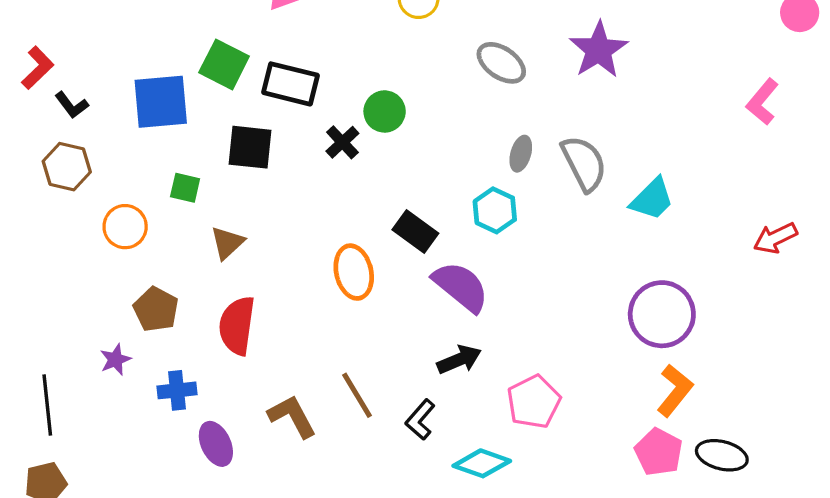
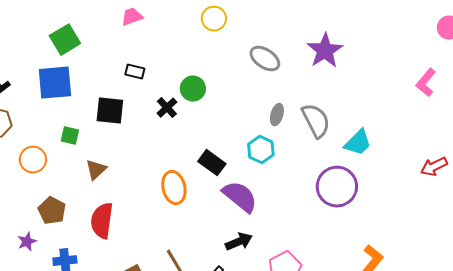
green square: (224, 64) -> (65, 40), moved, turned 32
black rectangle: (291, 84) -> (135, 72), size x0.6
purple circle: (662, 314) -> (337, 187), moved

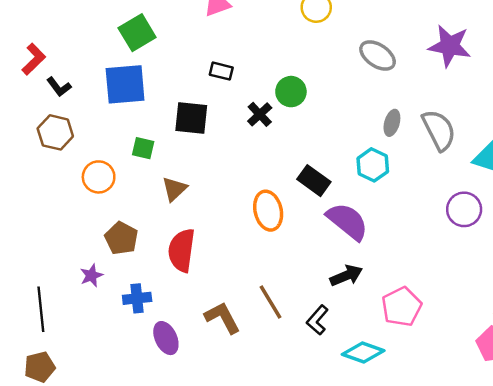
purple star: (325, 51) -> (450, 46), turned -30
purple circle: (337, 187) -> (464, 209), size x0.7

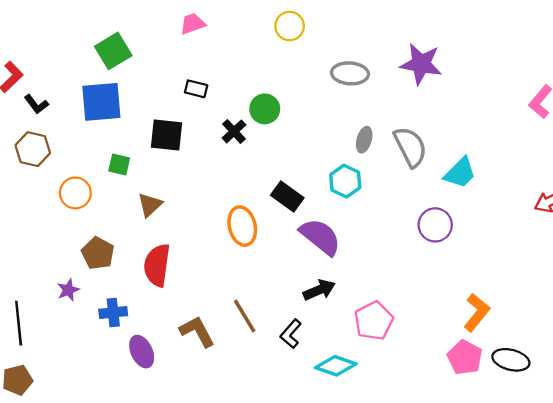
gray ellipse: (378, 55) -> (350, 73), turned -30

